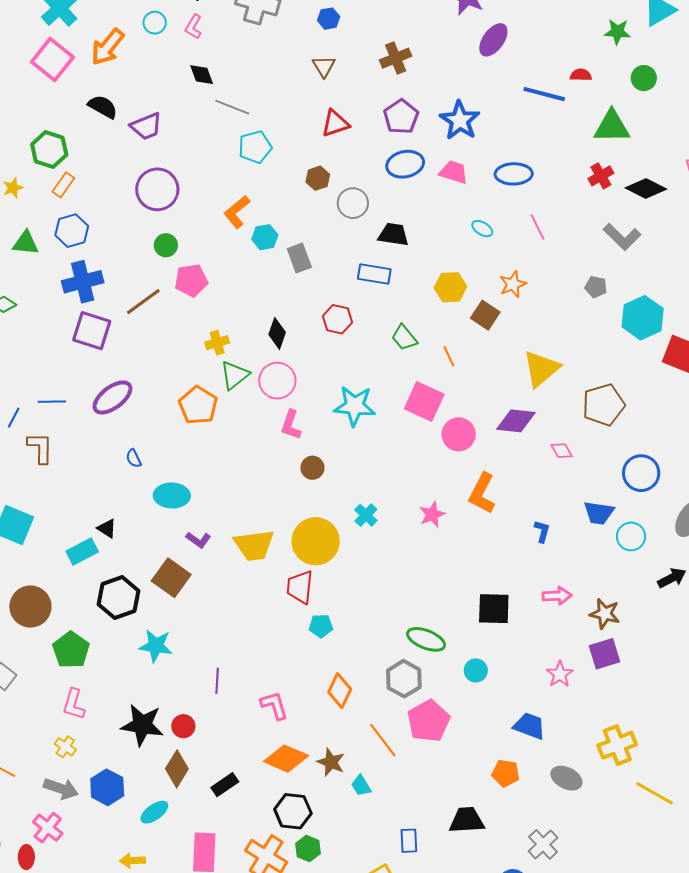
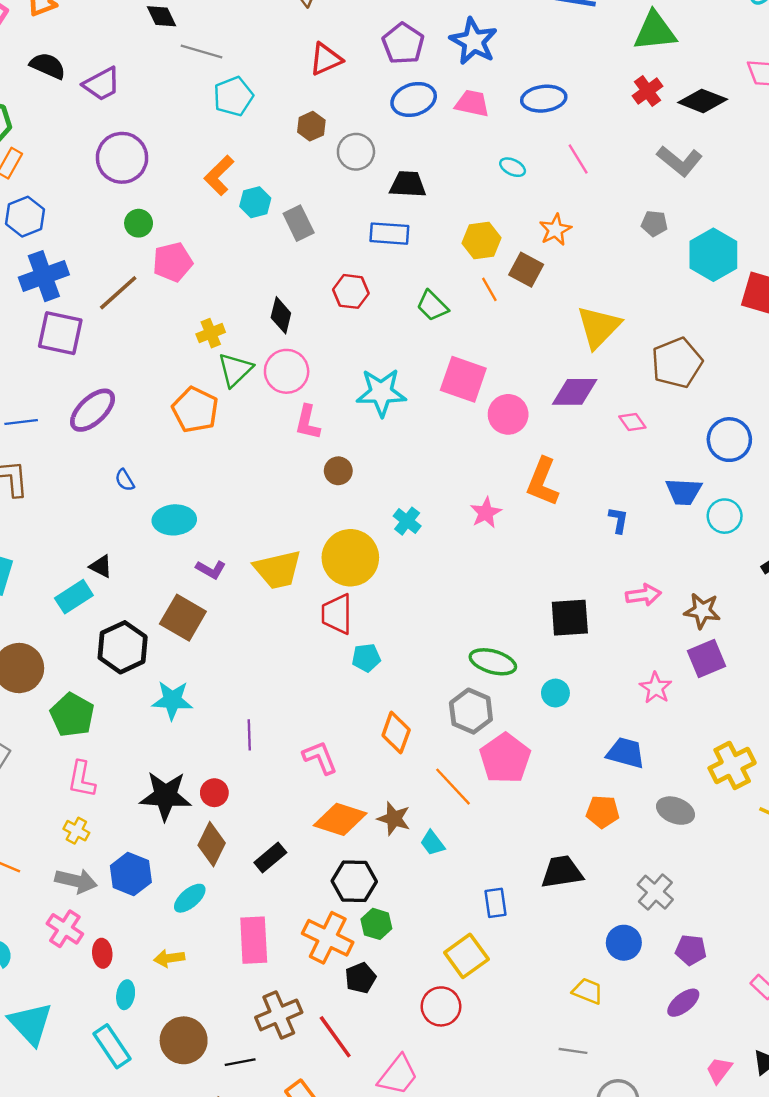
orange line: (449, 356) -> (489, 289), moved
red ellipse: (26, 857) -> (102, 953), moved

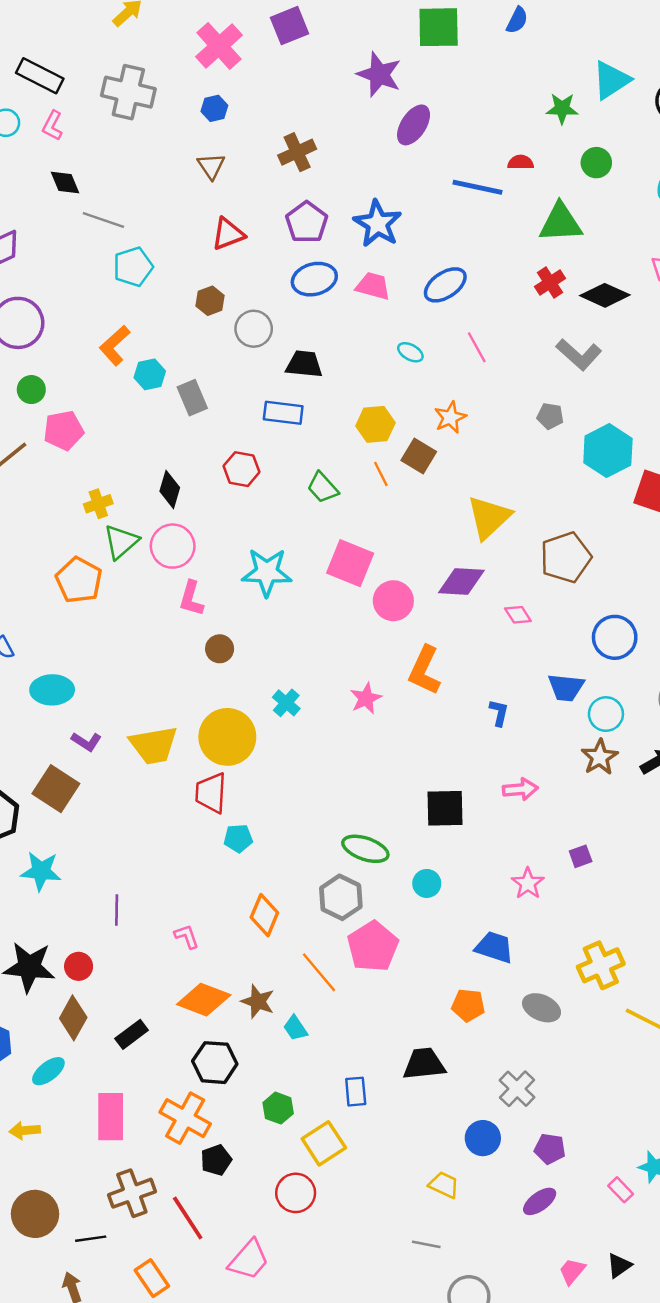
blue ellipse: (544, 99) -> (445, 285), turned -30
brown star: (702, 611) -> (600, 757), moved, turned 30
purple square: (707, 658) -> (581, 856), size x0.6
pink L-shape: (320, 758) -> (187, 936), size x0.7
green hexagon: (376, 924) -> (278, 1108), moved

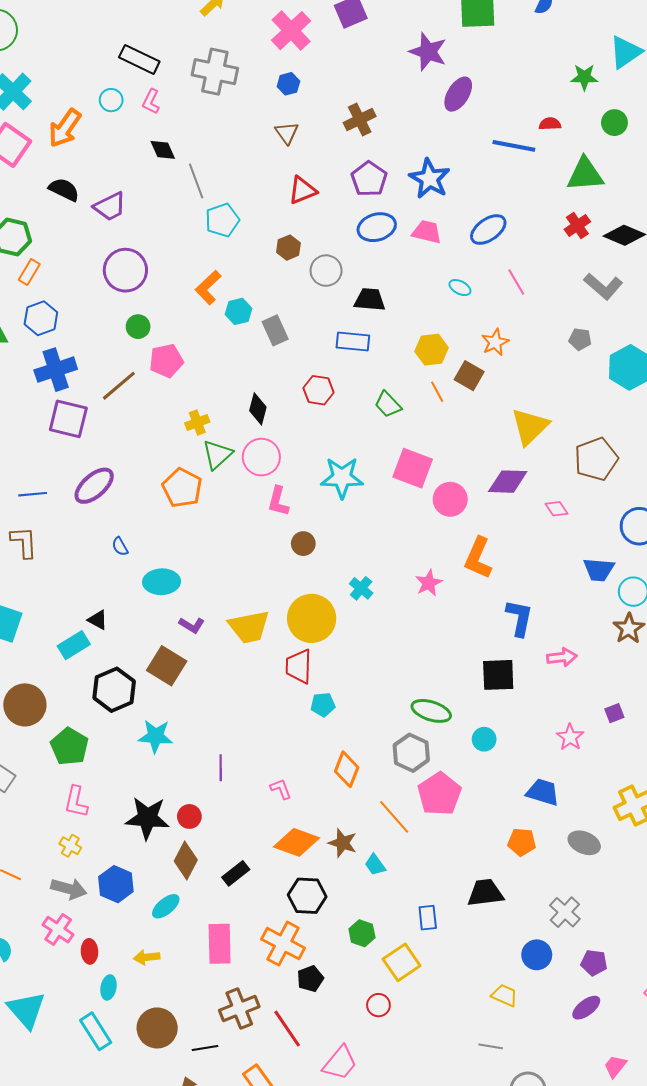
gray line: (103, 220) -> (196, 181), turned 52
blue L-shape: (499, 713) -> (519, 618), moved, size x1.6
red circle: (296, 1193) -> (378, 1005), size x0.7

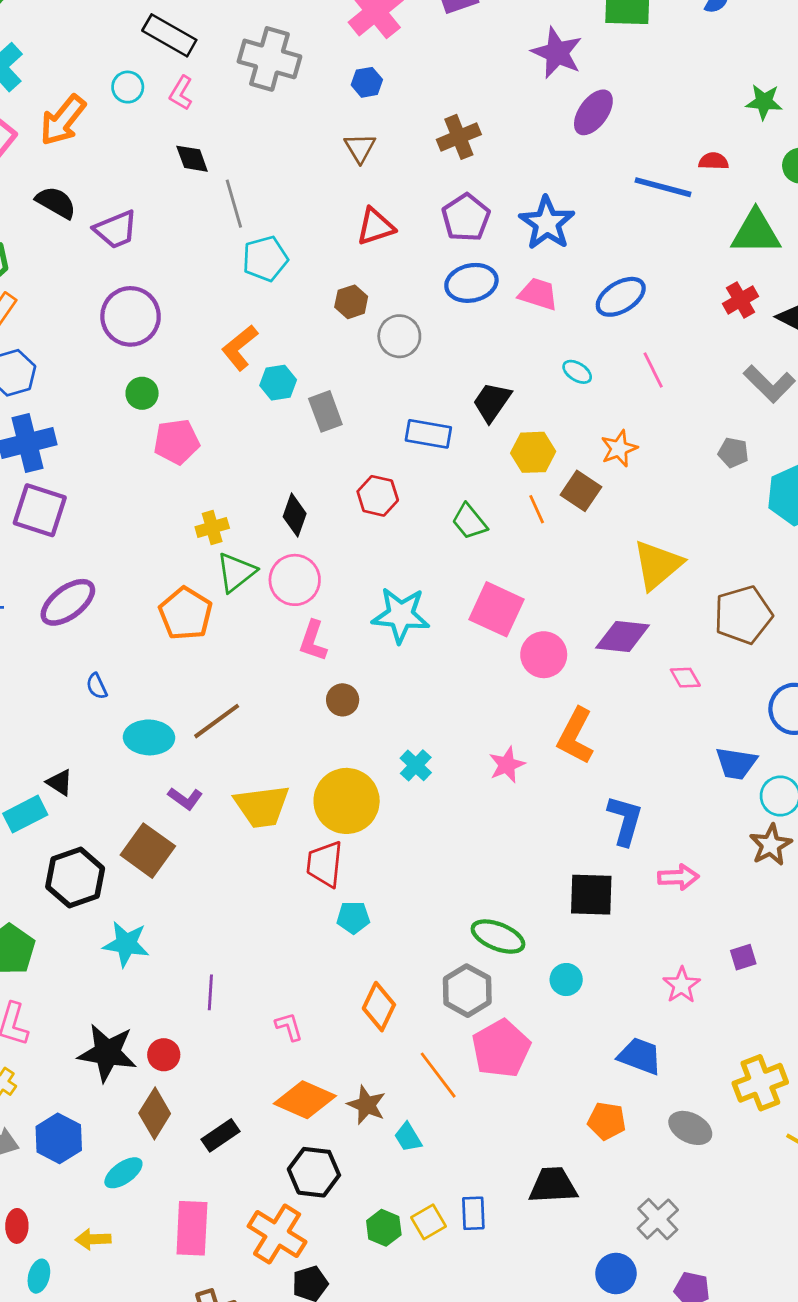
black trapezoid: (370, 300) -> (492, 402), moved, turned -64
brown line: (119, 386) -> (217, 721), moved
yellow square: (402, 962) -> (428, 1222), moved, size x0.7

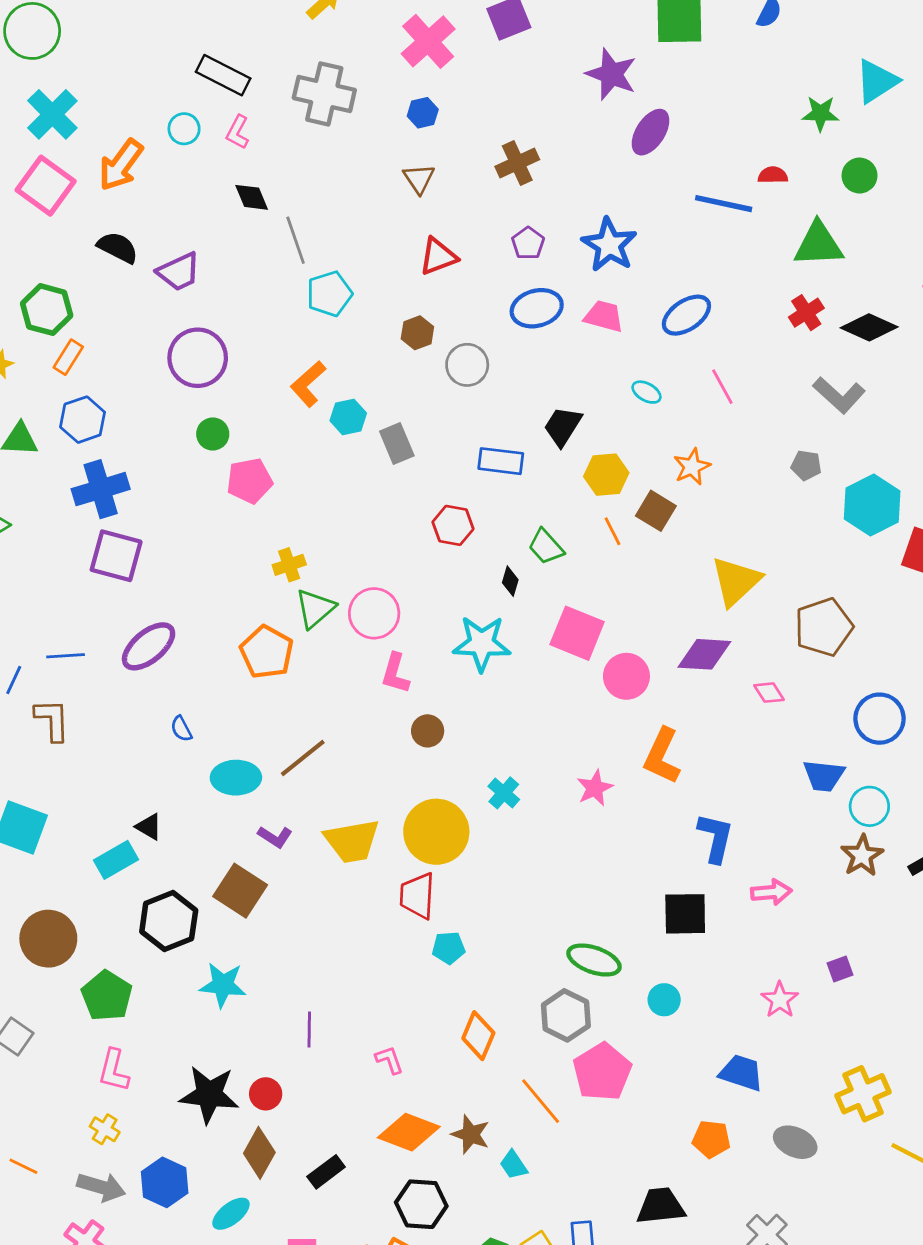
purple pentagon: (466, 218) -> (528, 243), size x0.7
black diamond: (295, 515) -> (510, 581), moved, size x0.7

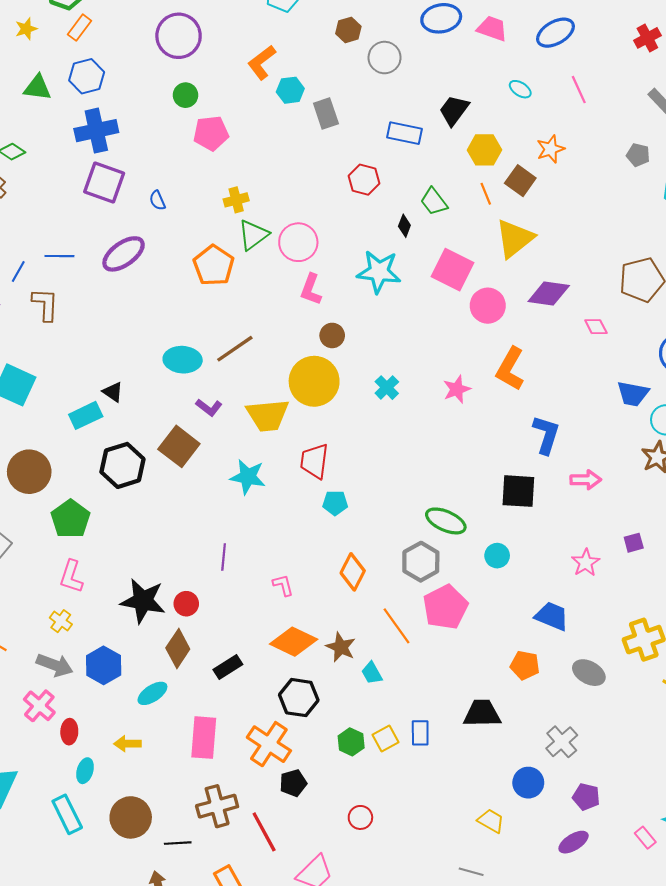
yellow triangle: (736, 581) -> (515, 239), moved
blue semicircle: (181, 729) -> (157, 200), moved
yellow circle: (436, 832) -> (314, 381), moved
cyan star: (223, 985) -> (248, 477), moved

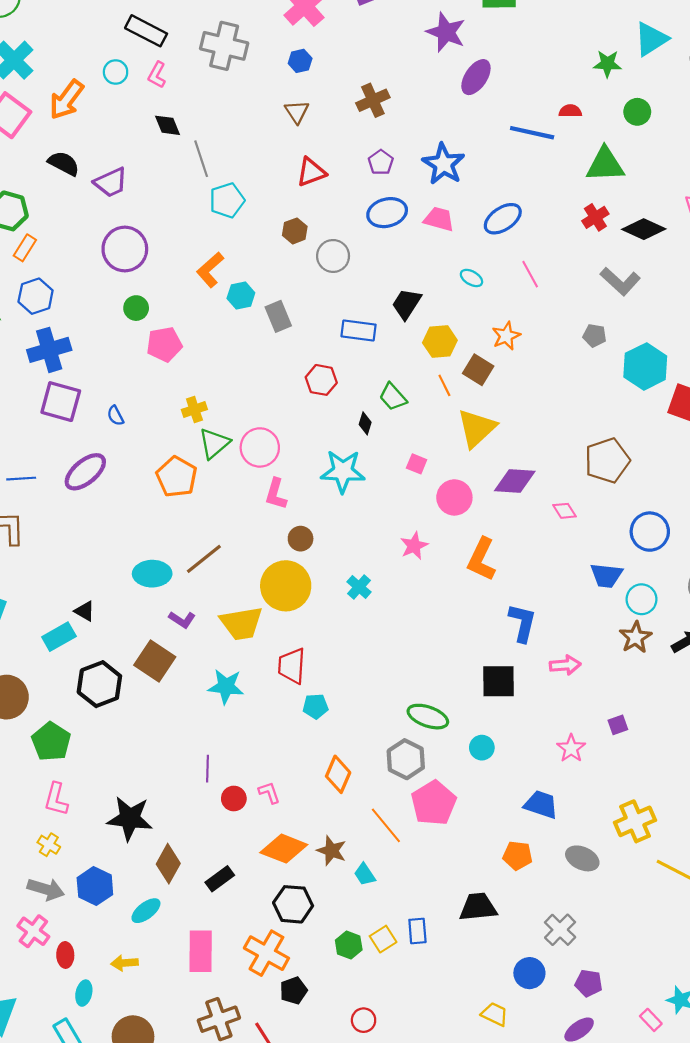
pink square: (453, 270) -> (417, 464), size x0.5
pink star: (457, 389) -> (414, 546), moved
red circle: (186, 604) -> (234, 798), moved

